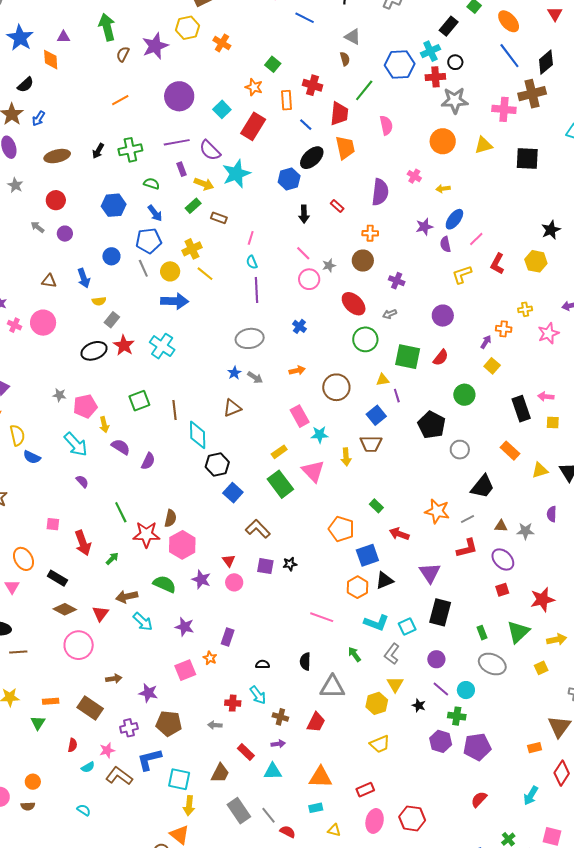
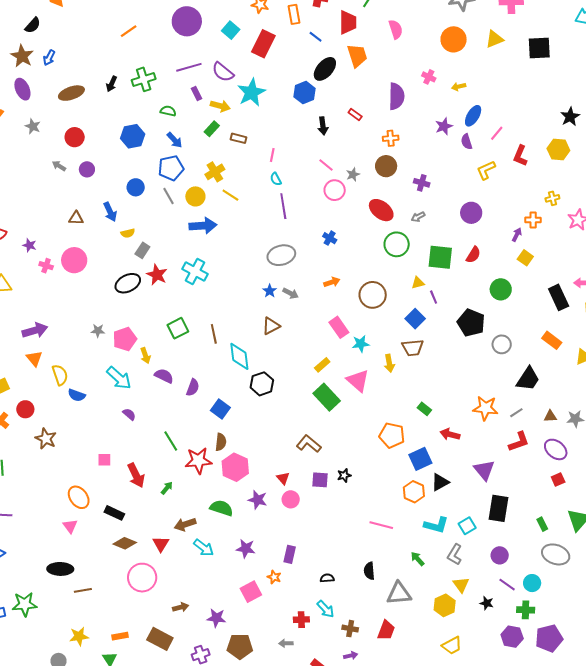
blue square: (233, 493) -> (220, 409), moved

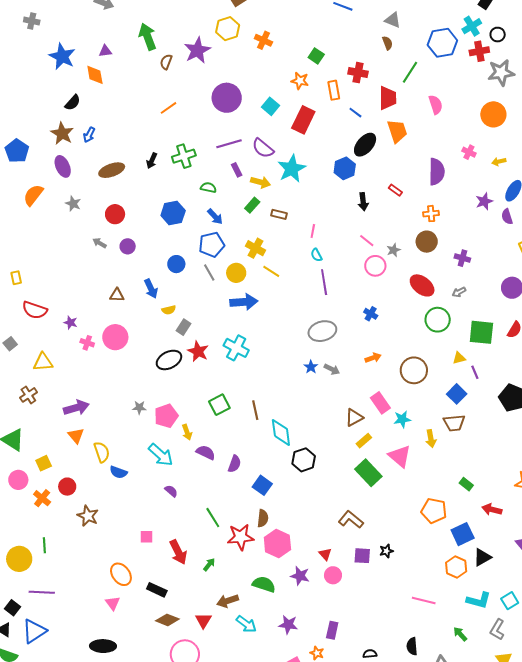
yellow cross: (215, 172) -> (256, 248), turned -30
brown triangle: (271, 326) -> (354, 418), moved

